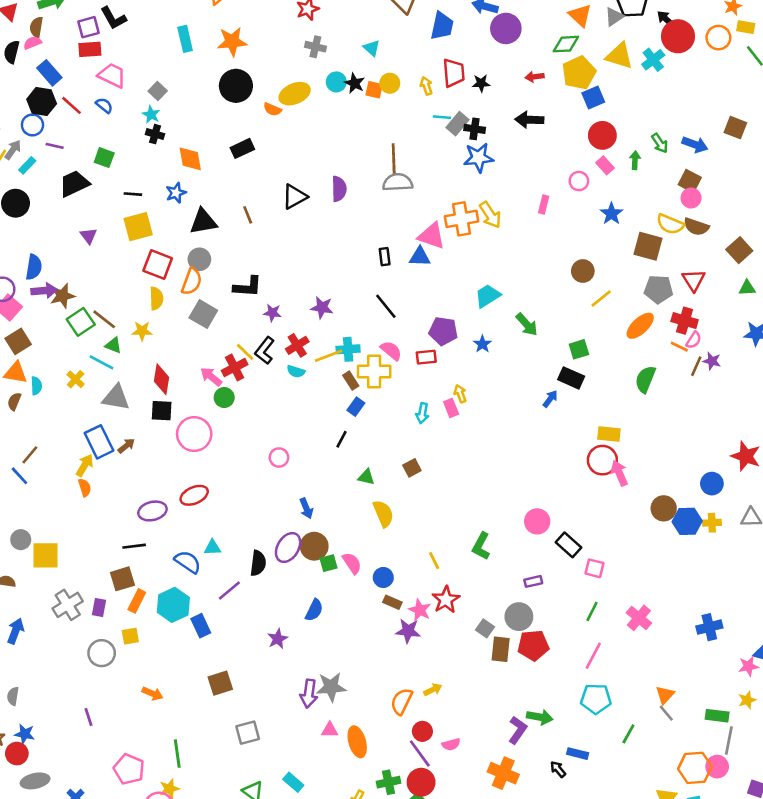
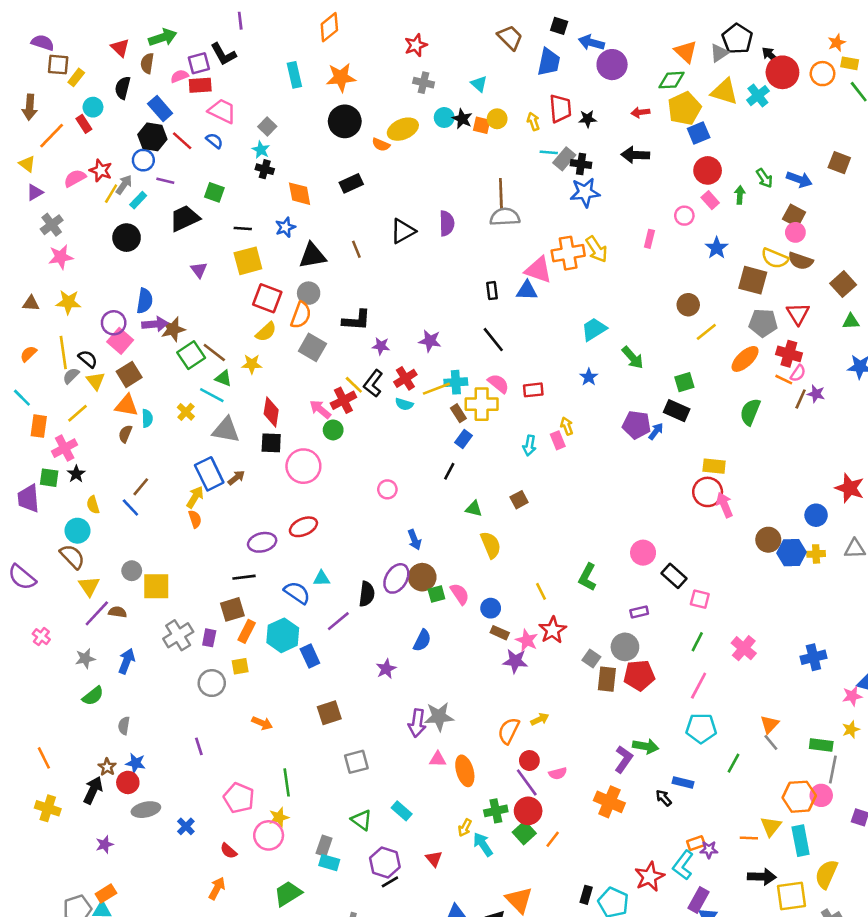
pink semicircle: (32, 43) -> (179, 76), moved
yellow semicircle: (156, 298) -> (266, 332), turned 50
purple pentagon: (443, 331) -> (637, 425), moved

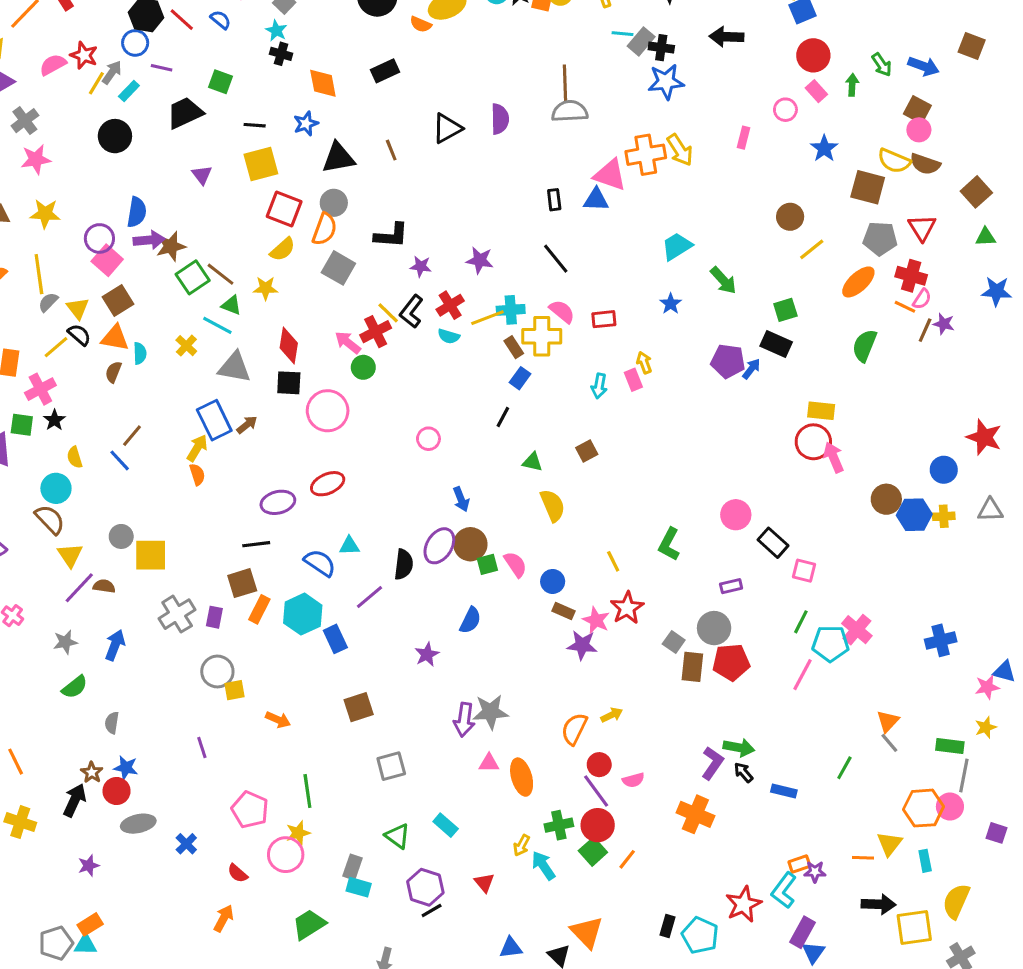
black semicircle: (88, 359) -> (79, 335), moved
yellow square: (240, 666) -> (234, 690), moved
cyan pentagon: (701, 728) -> (830, 644), moved
black arrow: (664, 798) -> (744, 772), moved
cyan rectangle: (801, 841) -> (925, 861), size x0.6

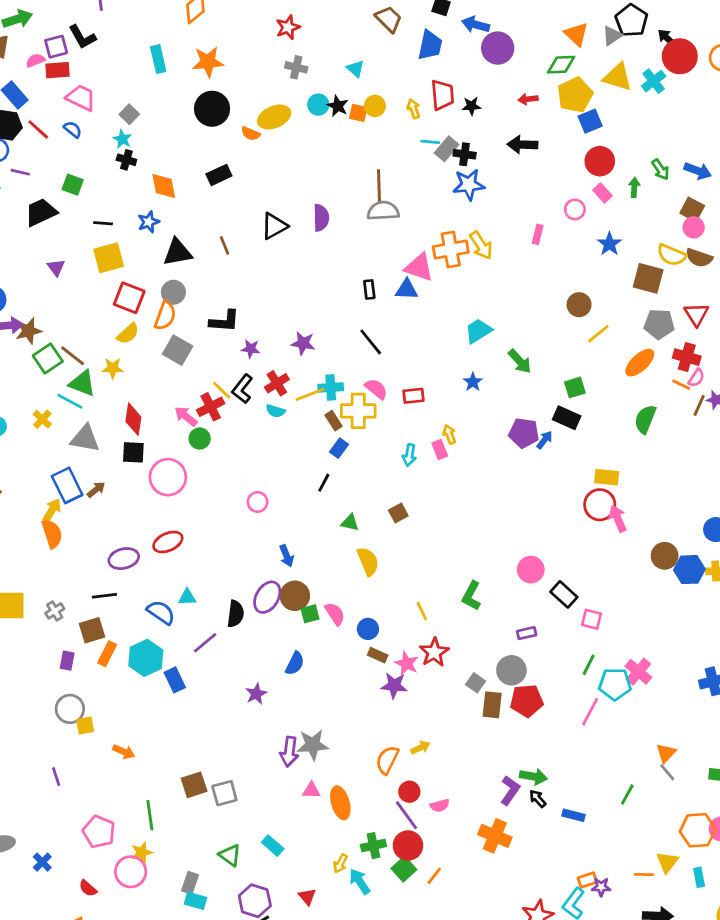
green triangle: (231, 305) -> (82, 383), size x1.5
orange semicircle: (197, 474) -> (52, 534), size x1.5
gray cross: (177, 614) -> (55, 611), moved, size x0.6
brown square: (359, 707) -> (194, 785), moved

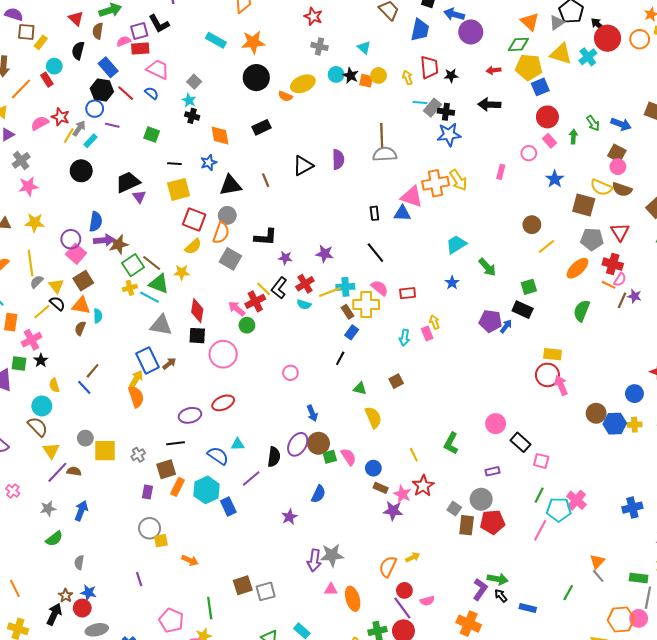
red star: (288, 27) -> (313, 16), turned -30
cyan rectangle: (158, 59) -> (216, 40), turned -48
yellow pentagon: (575, 95) -> (529, 67), turned 30
black trapezoid: (41, 212) -> (128, 182), moved
yellow cross: (42, 419) -> (130, 288), moved, turned 32

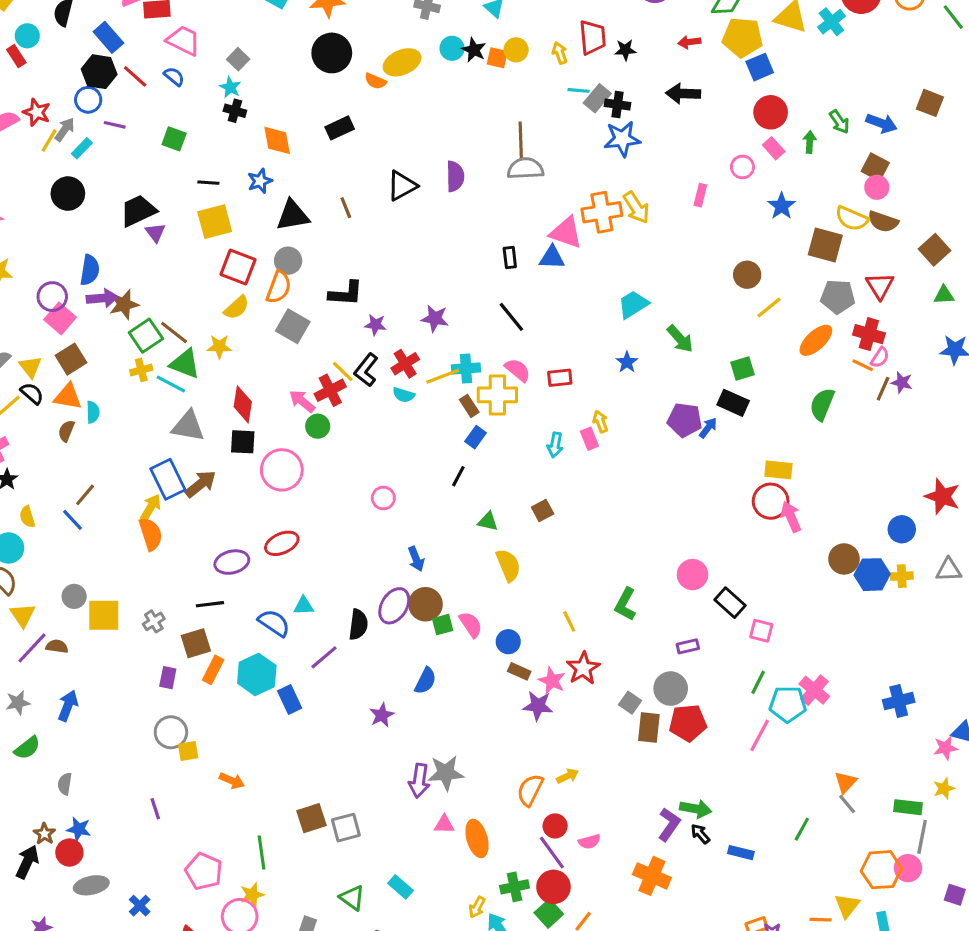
brown arrow: (169, 364) -> (201, 484), size x1.5

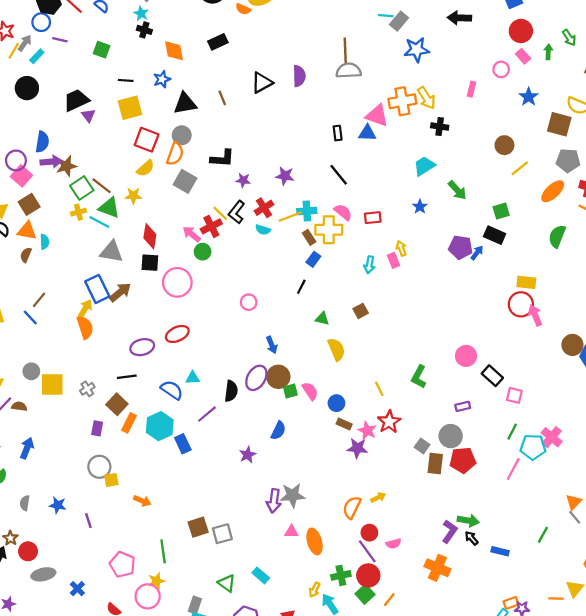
black cross: (618, 105) -> (440, 126), moved
brown square: (196, 643) -> (117, 404), turned -30
blue star: (79, 829) -> (58, 505), moved

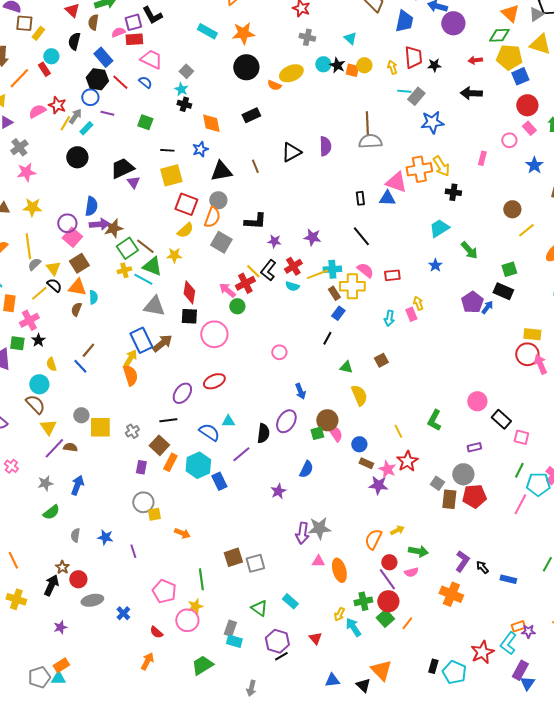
purple pentagon: (461, 247) -> (472, 302), turned 30
purple ellipse: (142, 347) -> (182, 393), turned -40
brown circle: (278, 377) -> (327, 420), moved
green arrow: (468, 521) -> (418, 551), moved

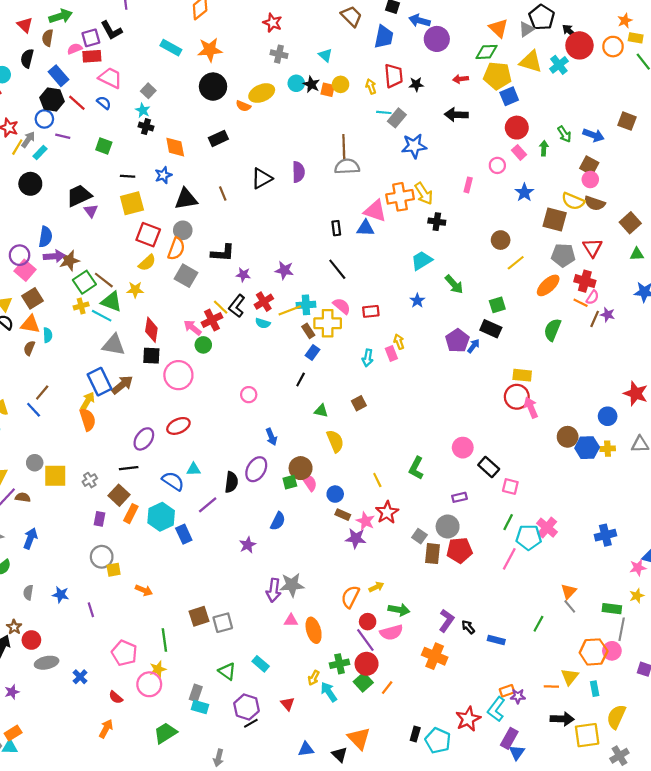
pink semicircle: (411, 572) -> (391, 632), size x1.5

